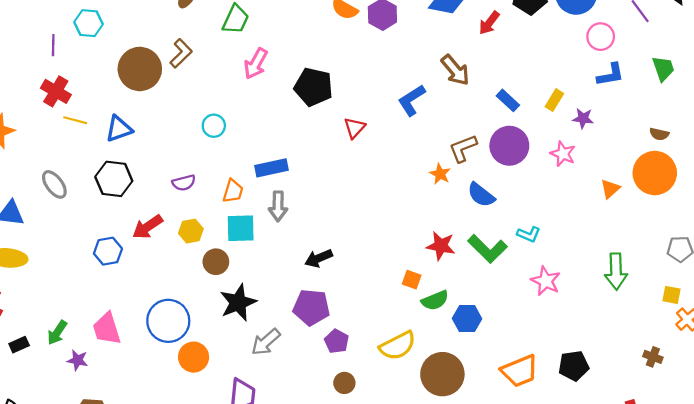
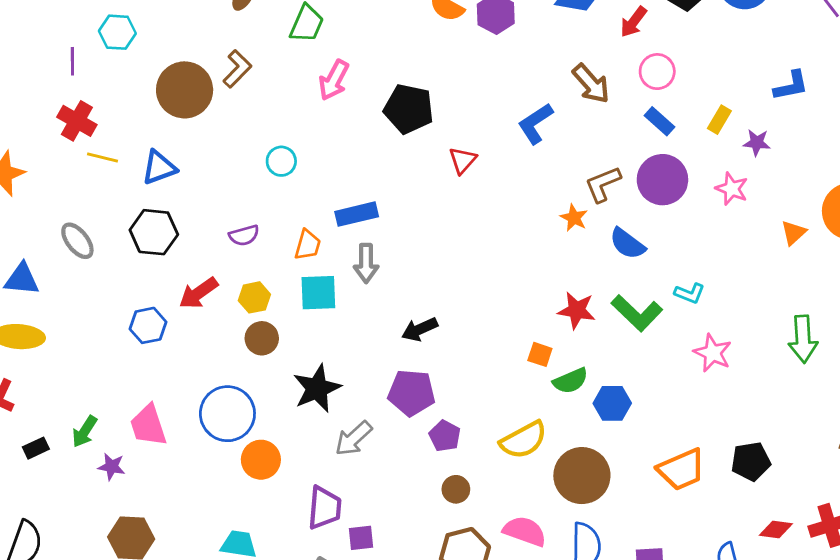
pink circle: (601, 37) -> (657, 72), moved
brown circle: (216, 262) -> (262, 338), moved

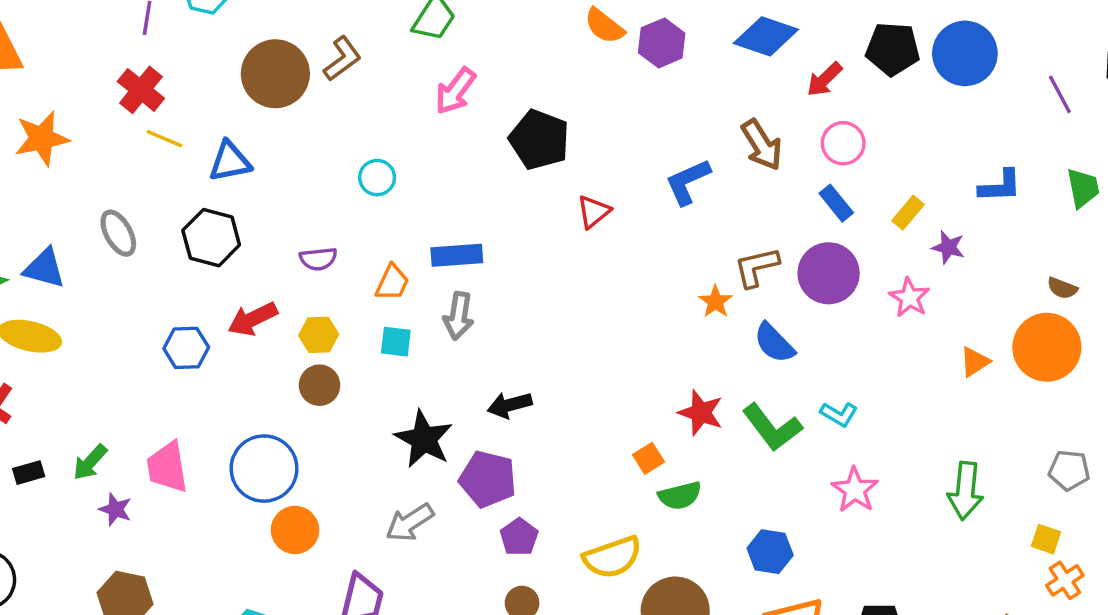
cyan square: (318, 293) -> (396, 342), size x0.7
orange square: (540, 354) -> (649, 458), turned 30
black star: (317, 388) -> (424, 439), moved, turned -30
blue hexagon: (612, 403) -> (770, 552), moved

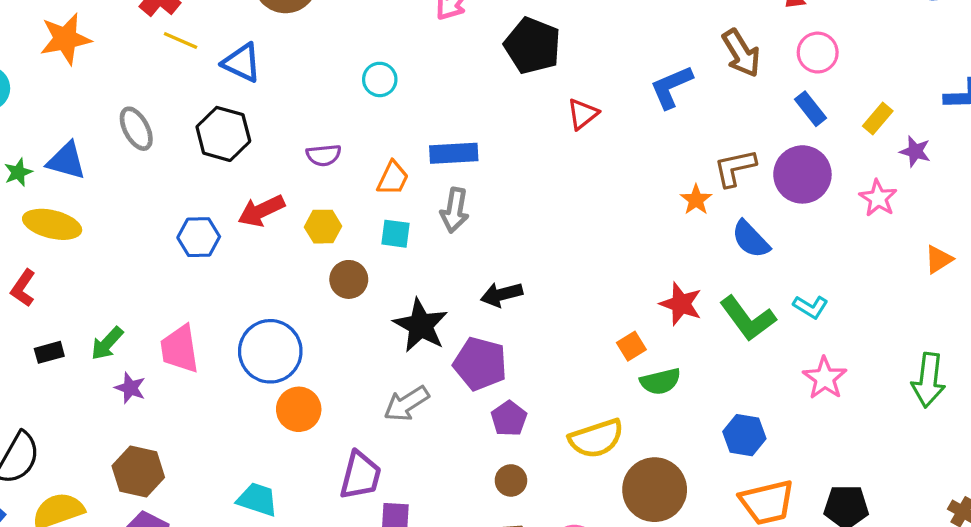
blue triangle: (230, 161) -> (242, 63), turned 36
brown circle: (320, 385) -> (349, 279), moved

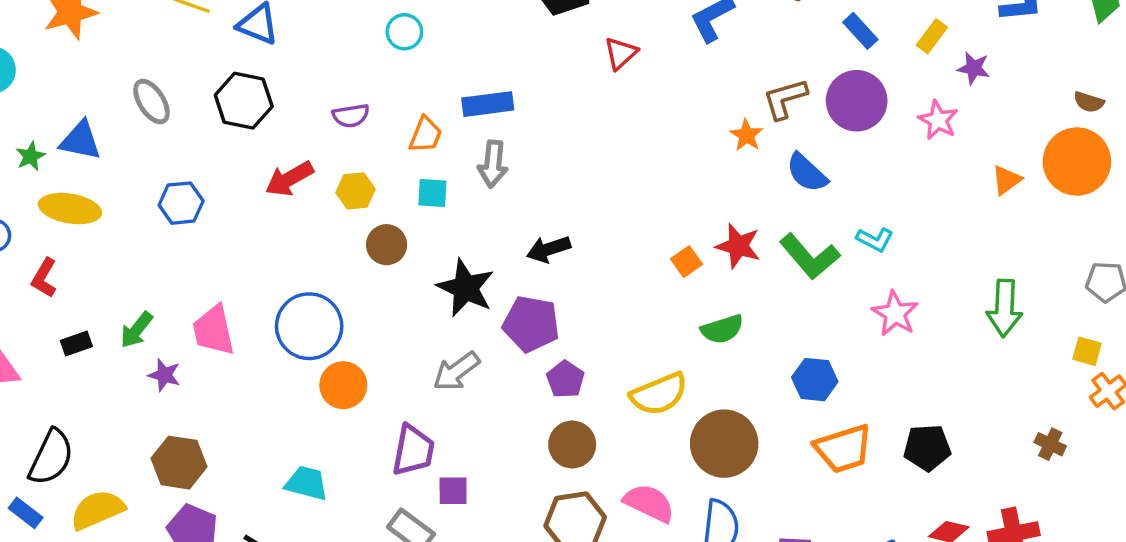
blue hexagon: (199, 237) -> (181, 203), moved
orange square: (631, 346) -> (687, 262), moved
brown circle: (511, 480) -> (572, 445), size x1.4

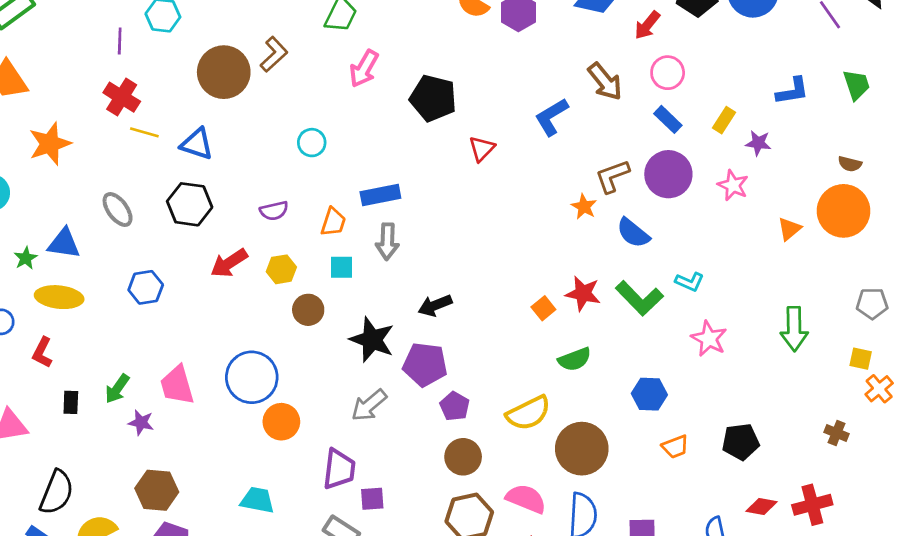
black rectangle: (76, 344) -> (71, 402), turned -65
orange trapezoid: (844, 449) -> (675, 447), size x0.6

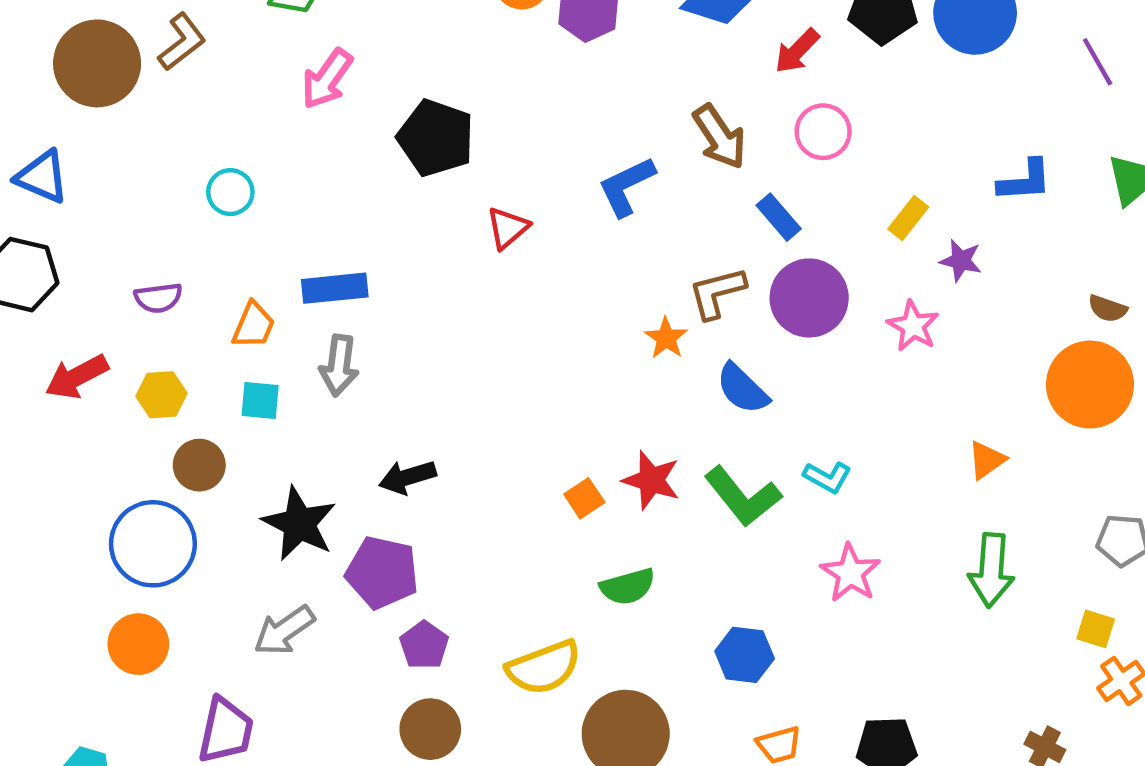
blue rectangle: (668, 119) -> (779, 217), moved
orange triangle: (789, 229) -> (987, 460), moved
blue circle: (252, 377) -> (153, 544), moved

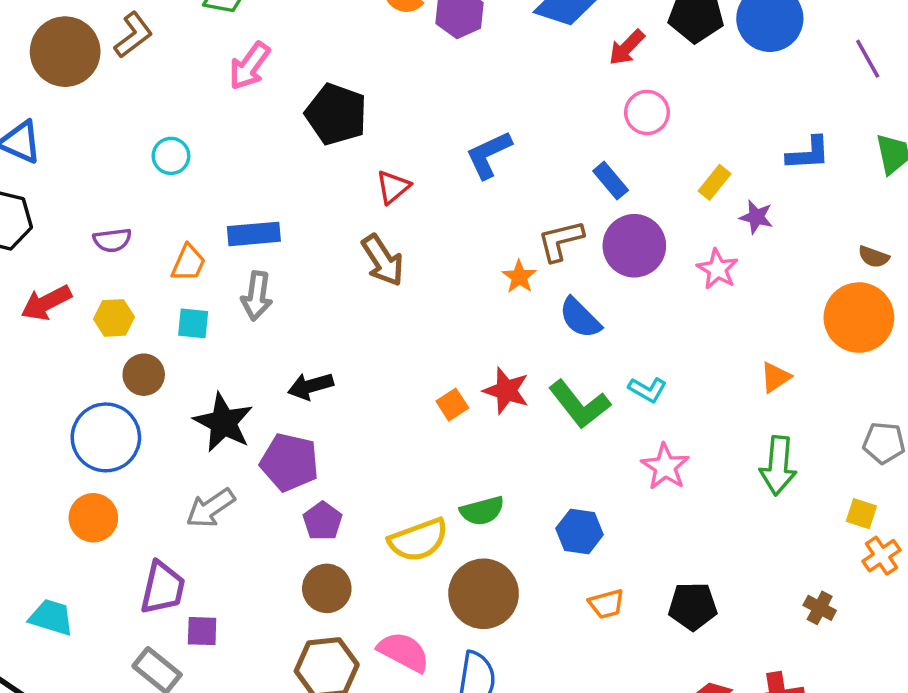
brown arrow: (719, 137) -> (383, 260), moved
green semicircle: (628, 587) -> (482, 511), moved

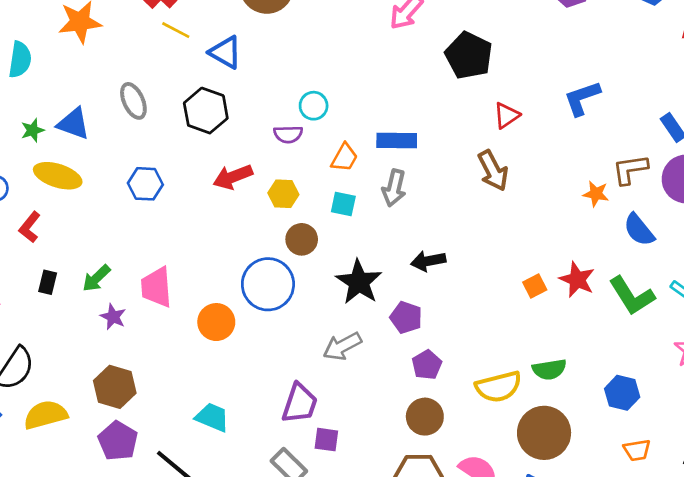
cyan circle: (171, 156) -> (314, 106), moved
orange star: (519, 277) -> (596, 194), turned -30
purple pentagon: (290, 462) -> (406, 317), size x0.7
orange circle: (93, 518) -> (216, 322), moved

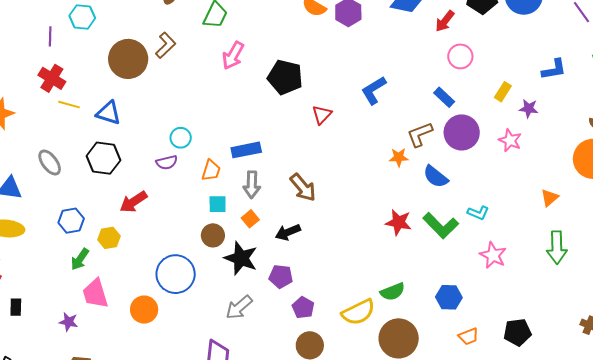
brown arrow: (493, 171) -> (303, 187), moved
yellow hexagon: (283, 194) -> (109, 238), moved
brown circle: (302, 239) -> (213, 235), moved
green arrow: (96, 278) -> (80, 259), moved
orange square: (535, 286) -> (250, 219), moved

